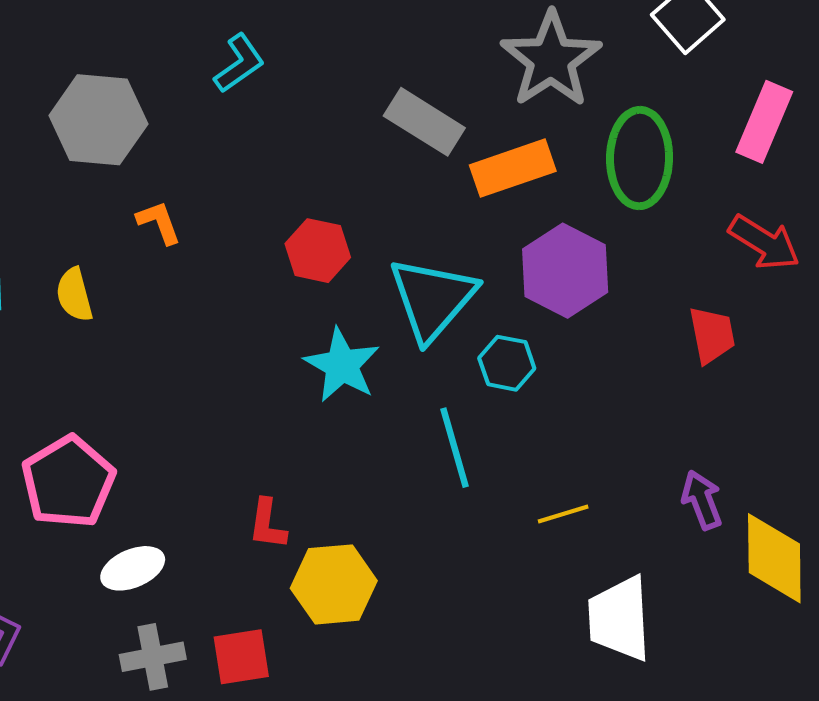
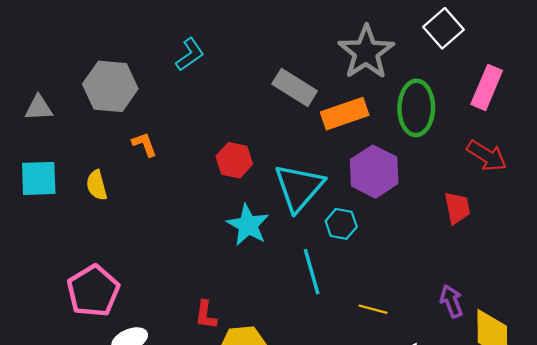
yellow line: (563, 514) -> (373, 309), turned 32

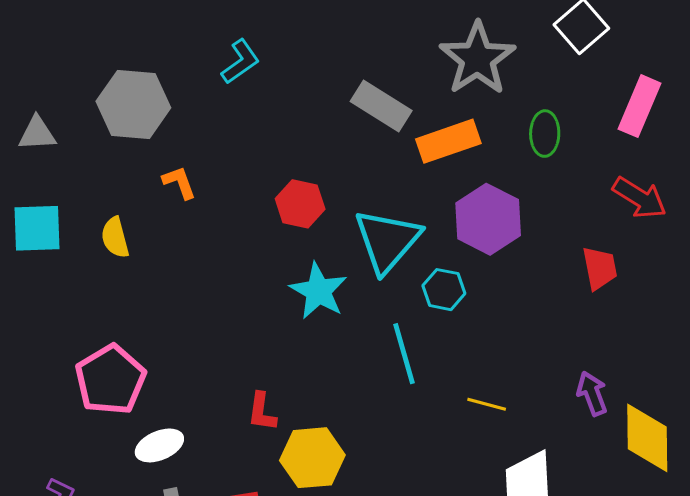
green ellipse: (416, 108) -> (545, 134), size x0.6

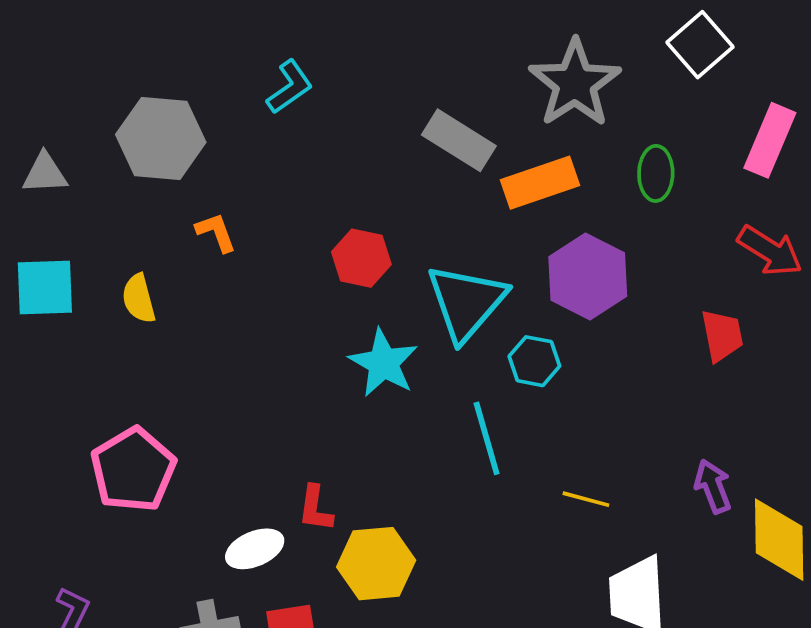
white ellipse: (159, 445) -> (255, 549), moved

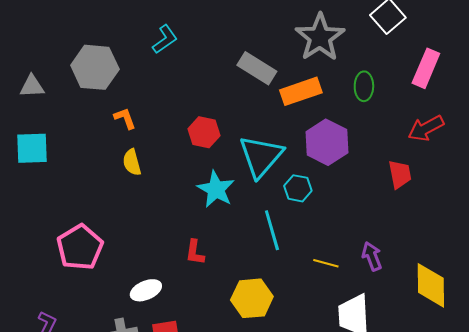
red arrow: (770, 251) -> (426, 128), turned 120
yellow semicircle: (139, 299) -> (132, 162), moved
purple arrow: (713, 486) -> (372, 256), moved
red L-shape: (315, 508) -> (195, 252), moved
yellow hexagon: (376, 564) -> (252, 298), moved

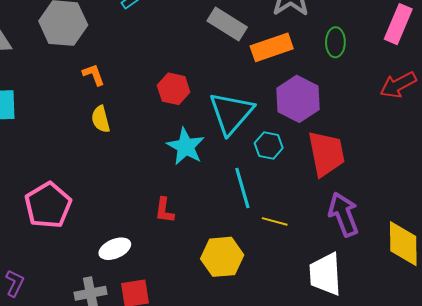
red trapezoid: (400, 174) -> (326, 154), moved, size x1.6
purple arrow: (372, 256) -> (344, 214), size x1.5
yellow line: (326, 263) -> (275, 221), moved

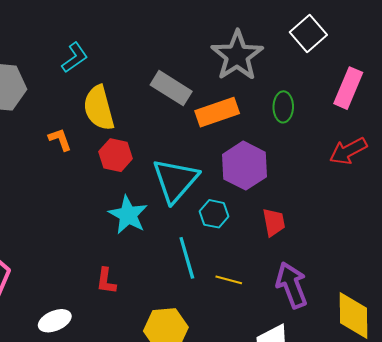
orange L-shape: (94, 75) -> (60, 139), moved
yellow semicircle: (101, 119) -> (99, 108), moved, size x1.6
red trapezoid: (326, 154) -> (274, 222), size x0.6
yellow line: (275, 221) -> (229, 280), moved

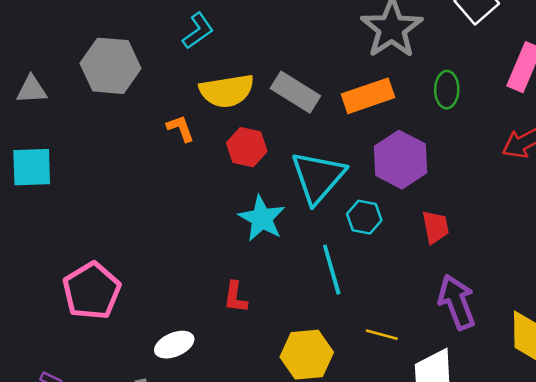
gray rectangle: (171, 88) -> (295, 92), moved
yellow semicircle: (99, 108) -> (227, 91), turned -84
yellow line: (229, 280) -> (382, 335), moved

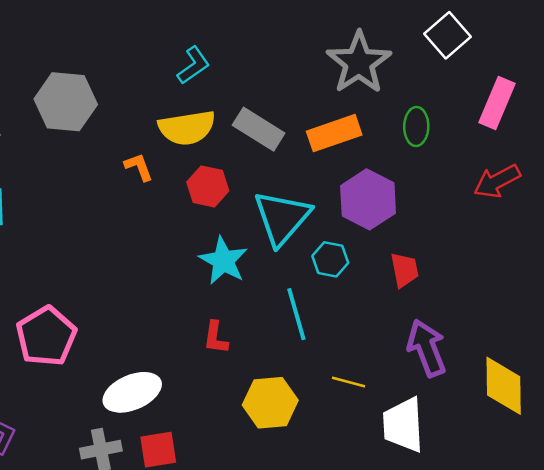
cyan L-shape: (198, 31) -> (193, 65), moved
red L-shape: (235, 297) -> (216, 338), moved
white ellipse: (174, 345) -> (132, 392), size x1.4

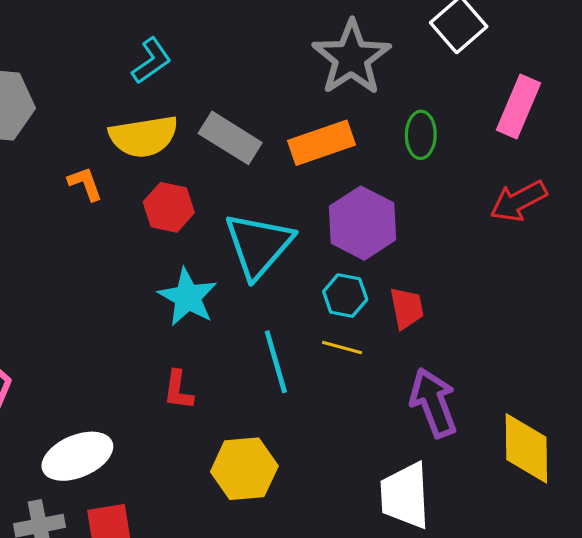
cyan hexagon: (330, 259) -> (345, 296), moved
yellow line: (348, 382) -> (342, 348), moved

